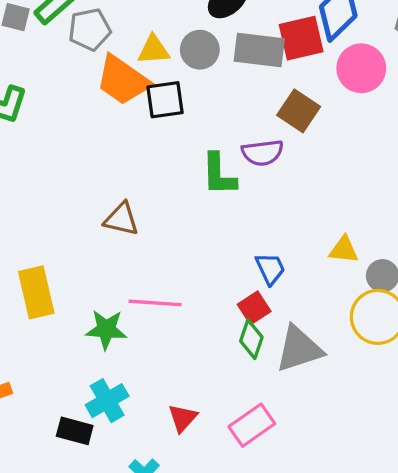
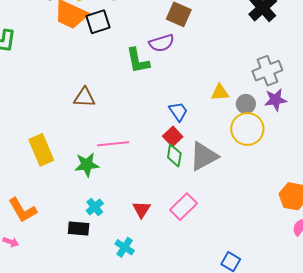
cyan cross: (107, 401) -> (95, 207), size x0.7

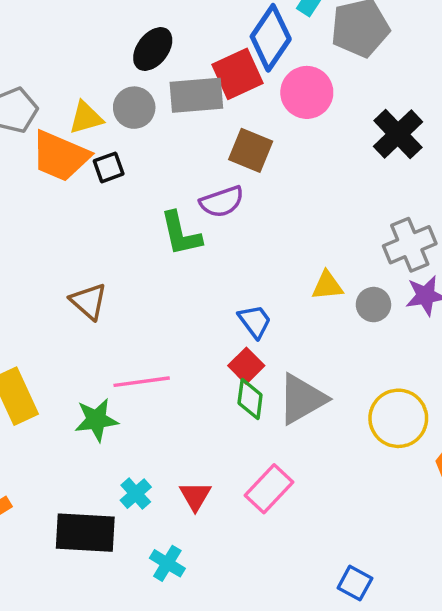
black square: (98, 22) -> (109, 167), size x0.7
brown triangle: (84, 97) -> (89, 301), turned 40
yellow circle: (247, 129) -> (398, 418), moved
cyan cross: (95, 207) -> (136, 494), moved
black rectangle: (79, 228) -> (85, 533), size x1.6

